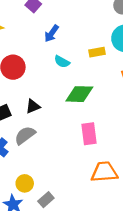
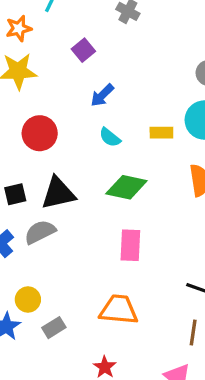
black triangle: (33, 106) -> (58, 193), size x1.6
orange trapezoid: (104, 172) -> (119, 310), moved

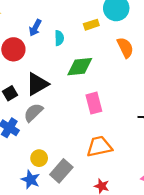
blue arrow: (102, 95) -> (35, 28), moved
cyan semicircle: (110, 137) -> (59, 38), turned -112
gray rectangle: (54, 328) -> (61, 171), size x1.5

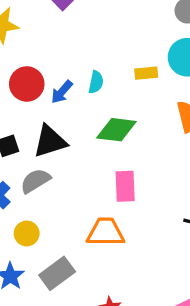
blue arrow: (35, 28) -> (62, 92), moved
orange trapezoid: (99, 147) -> (105, 232), moved
yellow circle: (39, 158) -> (27, 233), moved

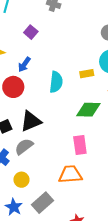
cyan semicircle: (96, 82) -> (56, 82), size x1.5
blue arrow: (62, 92) -> (24, 64), moved
green diamond: (116, 130) -> (88, 110), moved

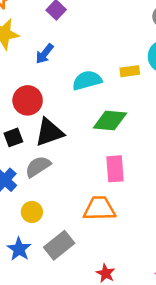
cyan semicircle: (56, 82) -> (87, 80), turned -115
red circle: (13, 87) -> (28, 100), moved
green diamond: (88, 110) -> (110, 121), moved

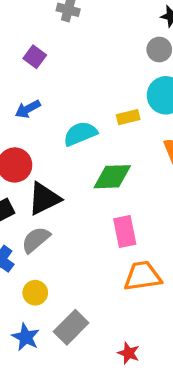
blue arrow: (45, 54) -> (28, 109), turned 30
orange trapezoid: (99, 209) -> (143, 276), moved

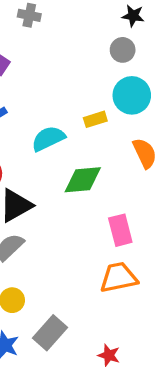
pink rectangle: (125, 231) -> (120, 230), moved

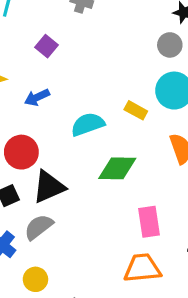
yellow rectangle: (95, 119) -> (136, 110), turned 40

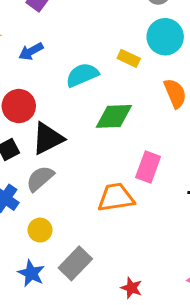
pink rectangle: (149, 222) -> (148, 167), turned 32
orange trapezoid: (142, 268) -> (116, 197), moved

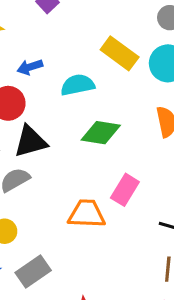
blue arrow: (31, 51) -> (30, 67), moved
yellow rectangle: (129, 58) -> (120, 53), moved, size x1.6

